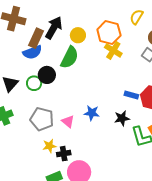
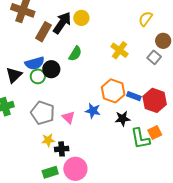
orange hexagon: (109, 33) -> (113, 91), moved
yellow circle: (78, 35) -> (81, 18), moved
blue semicircle: (32, 52) -> (35, 63), moved
green semicircle: (69, 57) -> (75, 54), size x0.7

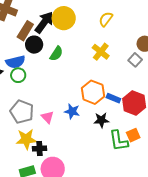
yellow circle: (81, 18) -> (64, 18), size x1.5
yellow semicircle: (145, 19) -> (106, 19), moved
black circle: (51, 69) -> (34, 45), moved
yellow star: (48, 140) -> (26, 139), size x1.5

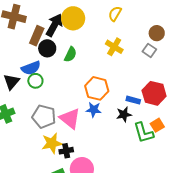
orange hexagon: (93, 92) -> (97, 88), moved
blue rectangle: (113, 98) -> (133, 100), moved
pink triangle: (47, 117) -> (70, 119), size x1.6

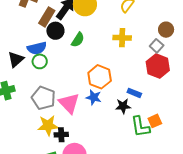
yellow cross: (114, 47) -> (122, 38), turned -36
red hexagon: (154, 93) -> (158, 66), moved

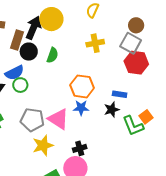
gray square: (157, 46) -> (131, 43), size x1.5
black cross: (61, 135) -> (80, 148), moved

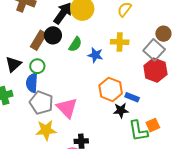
brown rectangle: (17, 40) -> (38, 40), moved
blue semicircle: (15, 73) -> (32, 83), moved, turned 108
orange hexagon: (82, 86) -> (111, 89), moved
blue star: (81, 108) -> (95, 55), moved

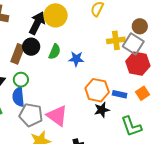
yellow cross: (120, 42) -> (116, 40), moved
black star: (121, 110) -> (102, 110), moved
orange square: (153, 125) -> (143, 93), moved

